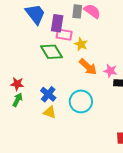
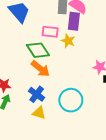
purple rectangle: (57, 23) -> (74, 21), moved
orange arrow: (88, 67) -> (40, 69), moved

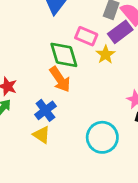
purple rectangle: (74, 21) -> (120, 32), turned 30
cyan circle: (71, 100) -> (102, 137), moved

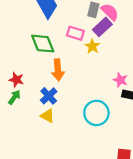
green diamond: (64, 55) -> (43, 44), moved
orange arrow: (60, 79) -> (58, 70), turned 35

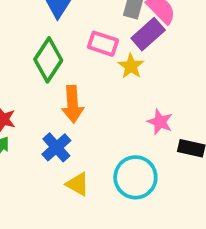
green diamond: (43, 44) -> (48, 60), turned 55
pink star: (120, 80) -> (160, 122), moved
yellow triangle: (48, 116) -> (78, 184), moved

